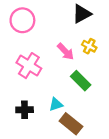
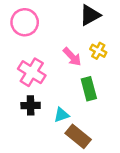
green rectangle: (81, 81) -> (89, 89), turned 30
black cross: (25, 110) -> (31, 105), moved

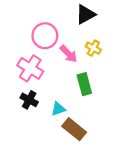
pink circle: (25, 22) -> (45, 36), moved
black cross: (31, 105) -> (29, 100), turned 30

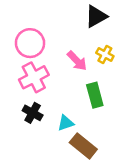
pink circle: (45, 36) -> (30, 43), moved
pink cross: (30, 68) -> (34, 77), turned 30

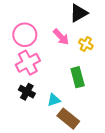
pink arrow: (77, 61) -> (61, 37), moved

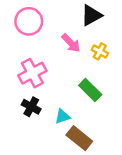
pink circle: (25, 35) -> (29, 21), moved
green rectangle: (78, 77) -> (90, 90), turned -30

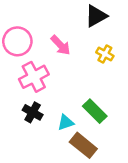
pink circle: (29, 21) -> (17, 41), moved
pink arrow: (71, 43) -> (60, 45), moved
green rectangle: (90, 90) -> (95, 111), moved

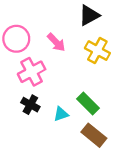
yellow cross: (105, 54) -> (97, 51), size x1.5
brown rectangle: (83, 145) -> (94, 135), moved

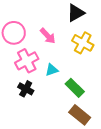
cyan triangle: (61, 114) -> (52, 70), moved

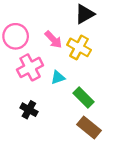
yellow cross: (83, 43) -> (79, 47), moved
black cross: (26, 89) -> (29, 110), moved

